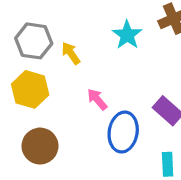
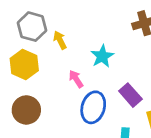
cyan star: (127, 35) -> (102, 56), moved

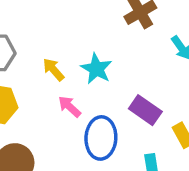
yellow arrow: (60, 40) -> (54, 69), moved

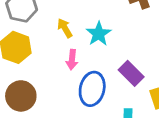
pink arrow: (70, 107) -> (72, 60), turned -138

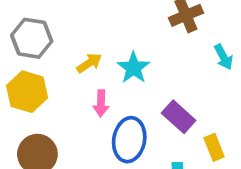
yellow arrow: (65, 28) -> (89, 63), turned 90

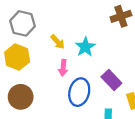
yellow arrow: (89, 63) -> (58, 42), turned 77

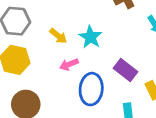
pink arrow: (63, 68) -> (69, 64), turned 70

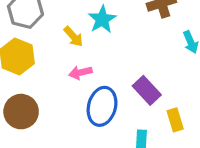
cyan star: (90, 37) -> (102, 19), moved

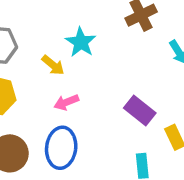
blue ellipse: (102, 106) -> (61, 148), moved

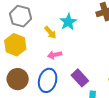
purple rectangle: (140, 111) -> (80, 78), moved

